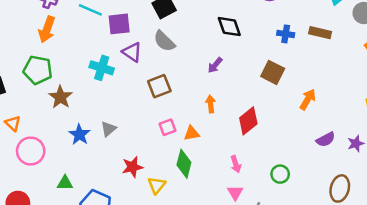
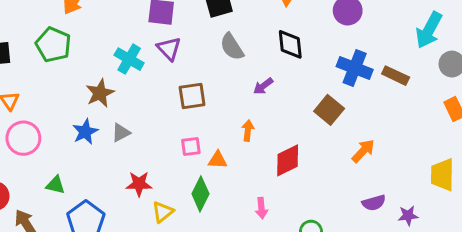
blue cross: (286, 34) -> (355, 68), size x1.6
gray semicircle: (164, 41) -> (232, 47), moved
brown star: (60, 97) -> (100, 93), moved

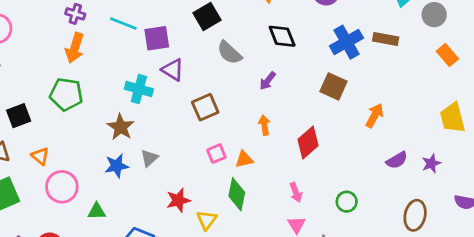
blue cross: (355, 68) -> (346, 42), turned -36
blue star: (85, 132) -> (117, 166), turned 30
green triangle: (55, 185) -> (97, 211), moved

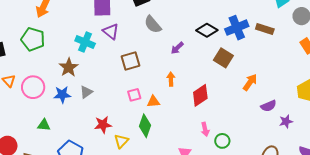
black diamond: (282, 36) -> (207, 30), moved, turned -45
purple semicircle: (397, 160) -> (269, 106), moved
pink circle: (62, 187) -> (33, 87), moved
pink arrow: (296, 192) -> (205, 129), moved

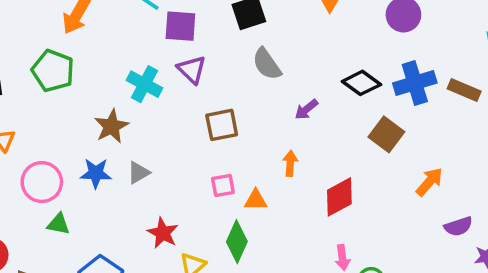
pink circle: (33, 87) -> (42, 182), moved
red star: (103, 125) -> (163, 233), turned 30

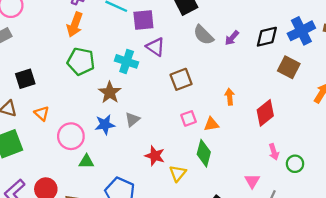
green pentagon: (53, 71) -> (81, 61), moved
black diamond: (361, 83) -> (267, 37), turned -40
purple arrow: (306, 109) -> (232, 38), moved

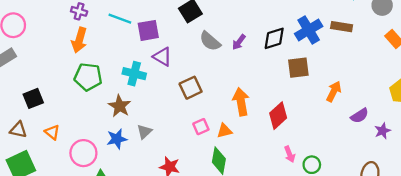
brown square: (289, 67) -> (298, 68), turned -30
orange arrow: (230, 97) -> (241, 102), size x1.6

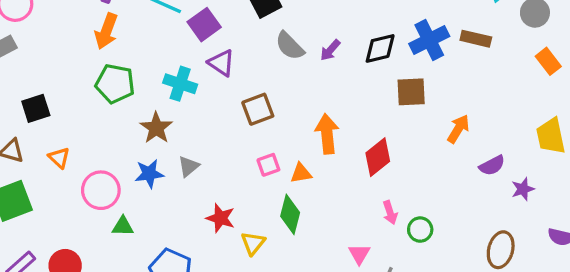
purple square: (148, 30) -> (204, 25), turned -30

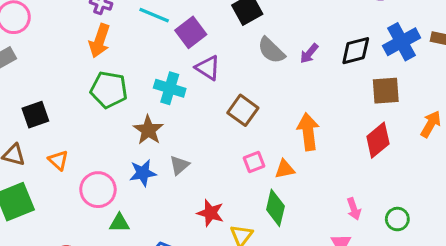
brown square: (258, 109) -> (243, 110), turned -32
red diamond: (378, 157) -> (378, 140), moved
pink arrow: (390, 213) -> (354, 209), moved

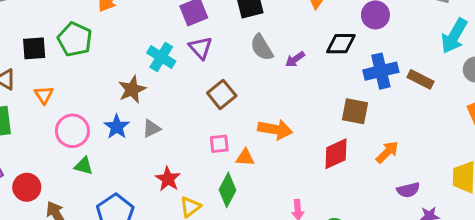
black diamond: (356, 51) -> (341, 44), moved
green pentagon: (109, 90) -> (75, 39), moved
orange arrow: (308, 132) -> (275, 129), turned 92
blue star: (143, 173) -> (117, 127), turned 30

